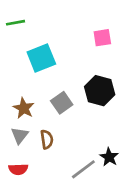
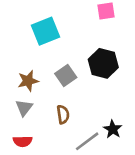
brown star: (24, 108) -> (28, 81), turned 30
brown semicircle: (47, 139) -> (63, 114), moved

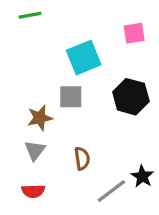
cyan square: (46, 31) -> (84, 58), moved
gray square: (66, 75) -> (71, 97), moved, turned 35

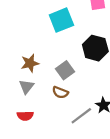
gray square: (71, 97) -> (65, 70), moved, turned -36
brown semicircle: (82, 159) -> (60, 92), turned 119

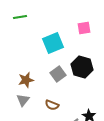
gray square: (65, 70) -> (58, 74), moved

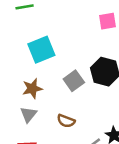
cyan square: (53, 43) -> (41, 50), moved

